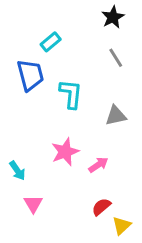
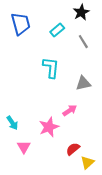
cyan rectangle: (51, 42) -> (57, 30), moved
blue trapezoid: (30, 75) -> (21, 24), moved
pink star: (65, 152) -> (49, 127), moved
pink arrow: (98, 165) -> (70, 110), moved

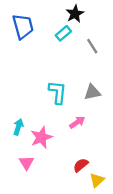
black star: (81, 12) -> (75, 14), moved
cyan L-shape: (51, 68) -> (58, 92), moved
cyan arrow: (12, 123) -> (18, 127), moved, turned -128
pink star: (49, 127) -> (41, 137), moved

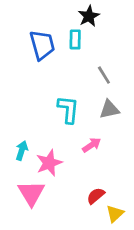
blue trapezoid: (23, 26) -> (42, 45), moved
cyan rectangle: (63, 33) -> (75, 39), turned -49
gray line: (92, 46) -> (104, 75), moved
pink triangle: (26, 163) -> (31, 193), size x1.5

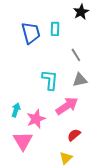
black star: (89, 16) -> (81, 12), moved
pink arrow: (92, 145) -> (67, 106), size x1.6
red semicircle: (96, 196) -> (74, 135), moved
yellow triangle: (115, 214) -> (66, 158), moved

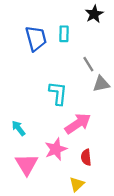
gray triangle: (80, 80) -> (101, 84), moved
cyan arrow: (16, 110) -> (18, 128), turned -56
pink star: (36, 119) -> (56, 149), moved
red semicircle: (74, 135) -> (86, 157), turned -56

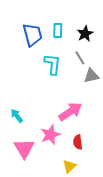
black star: (94, 14) -> (85, 34), moved
cyan L-shape: (58, 93) -> (52, 64), moved

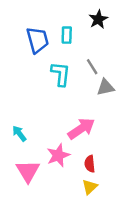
black star: (85, 34) -> (98, 19), moved
yellow triangle: (69, 166) -> (90, 187), moved

